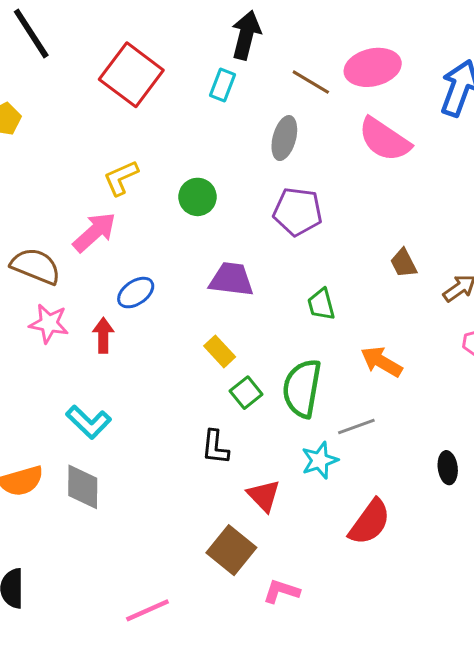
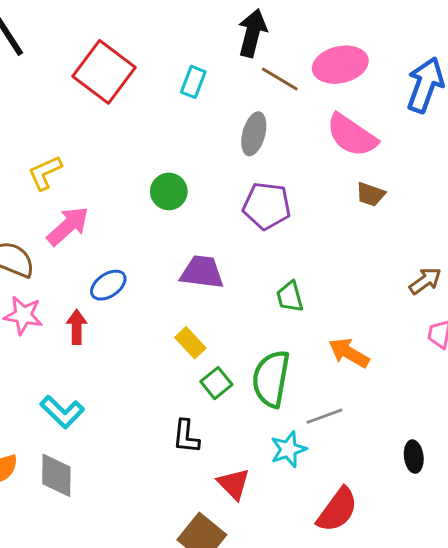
black arrow: (246, 35) -> (252, 33), moved
yellow L-shape: (121, 178) -> (45, 173), moved
brown trapezoid: (404, 263) -> (371, 194), moved, turned -44

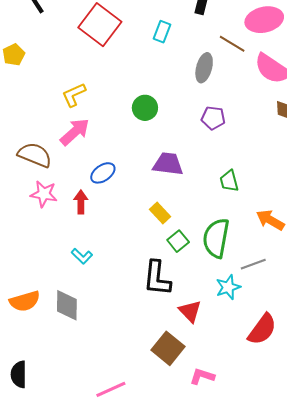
brown line: (280, 79) -> (232, 44), moved
yellow L-shape: (45, 173) -> (74, 95), moved
purple pentagon: (267, 206) -> (213, 118), size x0.7
cyan L-shape: (62, 412) -> (82, 256), moved, size x0.7
black L-shape: (186, 436) -> (157, 278), size x1.5

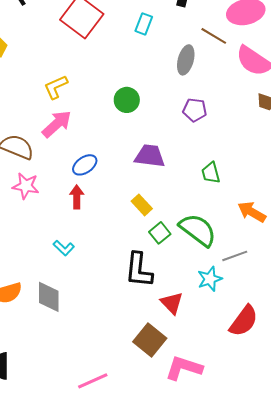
red arrow: (81, 202) -> (77, 197), moved
green semicircle: (216, 238) -> (198, 230), turned 117
pink L-shape: (202, 376) -> (184, 368), size x1.5

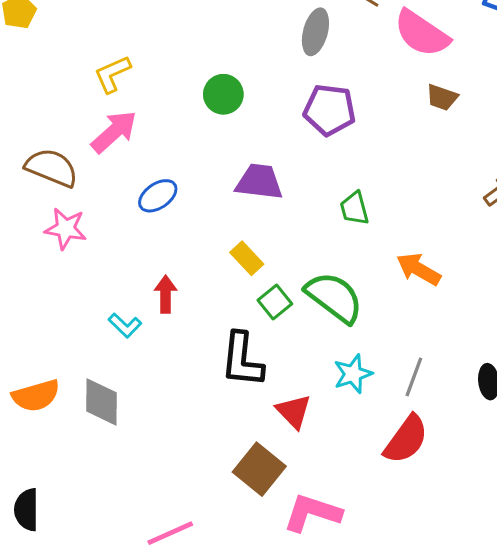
purple pentagon: (195, 110) -> (330, 110), size x1.4
red arrow: (77, 197) -> (166, 294), moved
gray line: (235, 256) -> (414, 377), moved, turned -50

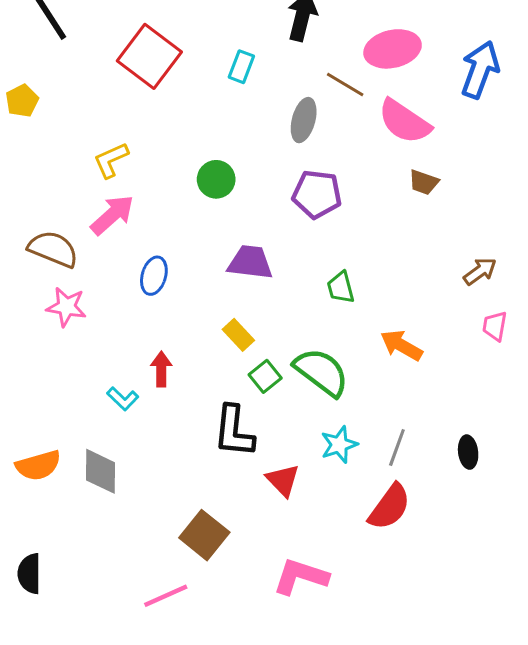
blue ellipse: (158, 196) -> (154, 276), turned -39
brown square: (259, 469) -> (204, 535), moved

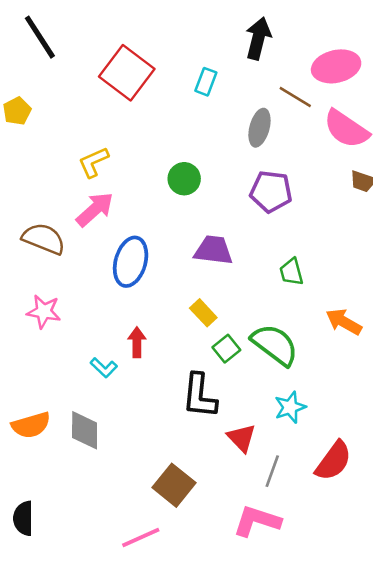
blue ellipse: (154, 276) -> (131, 262), size x1.5
pink star: (66, 307) -> (44, 312), moved
gray line: (397, 448) -> (272, 471), moved

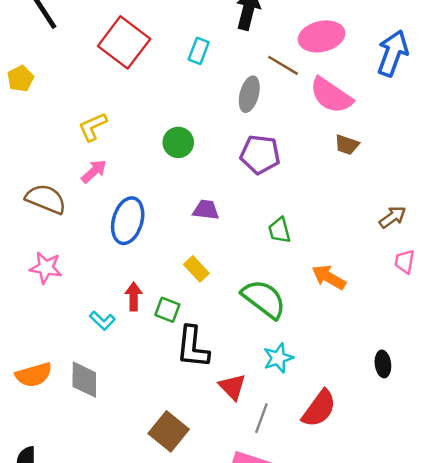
pink arrow: (95, 209) -> (94, 171), size x0.7
purple trapezoid: (214, 250) -> (206, 210), size x0.7
green square: (226, 349) -> (167, 310), moved, turned -30

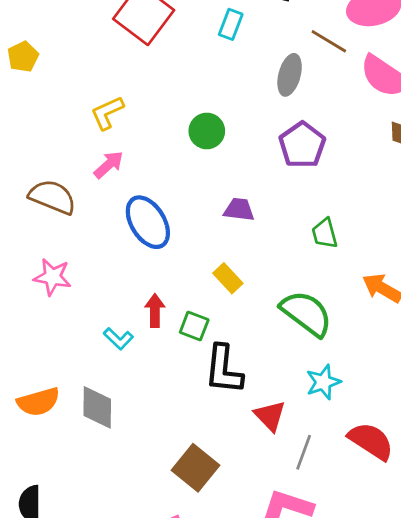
purple pentagon: (260, 154) -> (302, 145), turned 30
blue ellipse: (128, 221) -> (148, 222), turned -48
red semicircle: (319, 409) -> (371, 441), turned -93

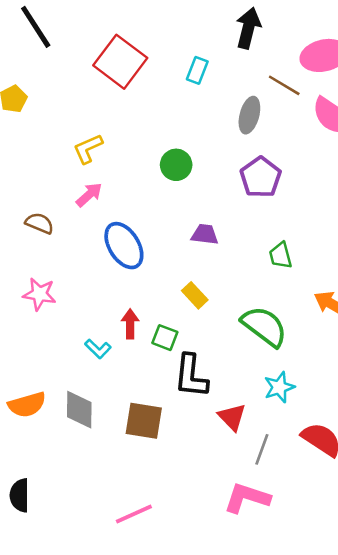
brown semicircle: (52, 197) -> (39, 223), size x0.7
brown square: (196, 468) -> (144, 421), moved, turned -30

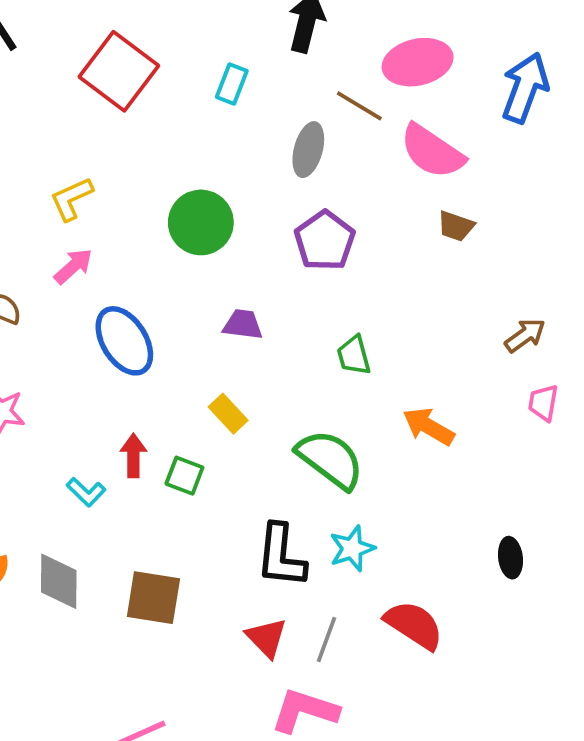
green circle: (176, 165) -> (201, 222), size x1.4
black L-shape: (191, 376) -> (281, 556), moved
red triangle: (232, 417) -> (266, 638), moved

